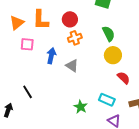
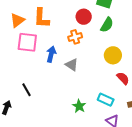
red circle: (70, 19) -> (84, 17), moved
green semicircle: (109, 34) -> (107, 25), moved, turned 56
pink square: (27, 44) -> (27, 42), size x1.5

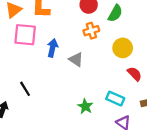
orange cross: (75, 37) -> (91, 31), moved

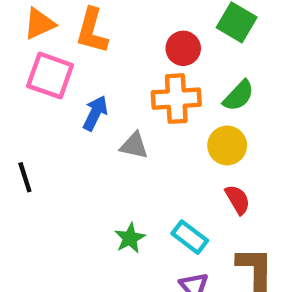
green semicircle: (115, 13) -> (239, 96), moved
orange cross: (91, 31) -> (176, 99), size x1.5
gray triangle: (76, 59) -> (134, 146), turned -35

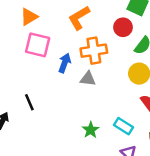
orange L-shape: (92, 31) -> (79, 18), moved, turned 50
red circle: (183, 48) -> (123, 27), moved
orange cross: (176, 99) -> (94, 51), moved

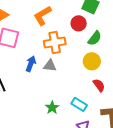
blue arrow: (65, 63) -> (31, 64), moved

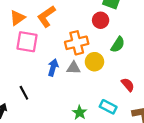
orange L-shape: (42, 16) -> (46, 16), moved
green semicircle: (95, 38) -> (118, 45), moved
yellow circle: (92, 61) -> (94, 62), moved

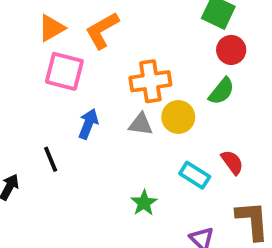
red circle: (101, 20) -> (231, 50), moved
blue arrow: (53, 67) -> (88, 124), moved
cyan rectangle: (108, 107) -> (195, 175), moved

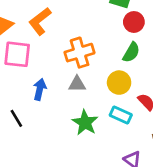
yellow circle: (178, 117) -> (119, 83), moved
green star: (144, 203) -> (85, 123), moved, size x1.4

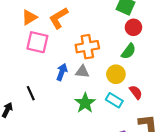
blue arrow: (40, 89) -> (62, 72), moved

